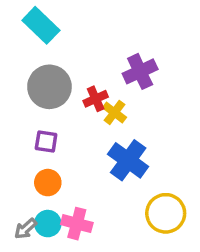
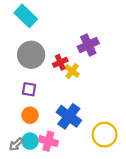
blue cross: (128, 160) -> (69, 116), moved

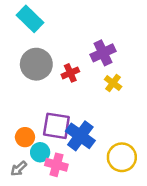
yellow cross: (72, 71) -> (113, 83), moved
purple square: (29, 89) -> (56, 126), moved, size x1.6
orange circle: (30, 115) -> (25, 137), moved
cyan circle: (30, 141) -> (40, 152), moved

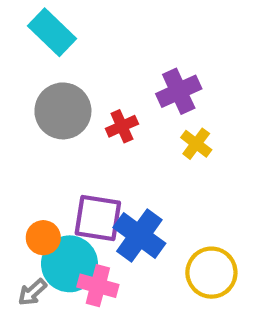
cyan circle: (40, 152) -> (69, 264), size x1.6

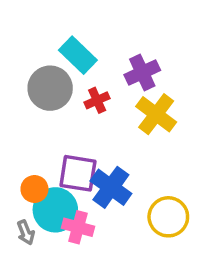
cyan rectangle: (52, 32) -> (78, 55), moved
yellow cross: (196, 144) -> (156, 114), size x1.6
gray arrow: (32, 292) -> (26, 232), turned -70

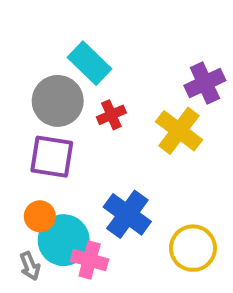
purple cross: (142, 73) -> (205, 83), moved
purple square: (78, 173) -> (52, 157), moved

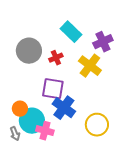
cyan rectangle: (90, 63) -> (71, 32), moved
purple square: (52, 157) -> (53, 89), moved

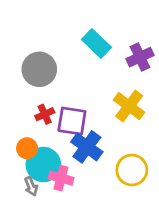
red cross: (56, 58) -> (45, 114), moved
yellow cross: (90, 66) -> (129, 106), moved
gray arrow: (15, 134) -> (31, 186), moved

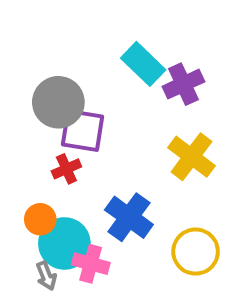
purple cross: (140, 57) -> (183, 84), moved
purple square: (72, 121) -> (83, 131), moved

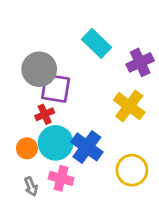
purple cross: (183, 84) -> (140, 62), moved
cyan circle: (64, 243) -> (56, 143), moved

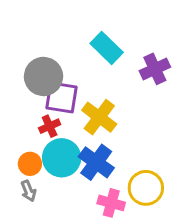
yellow cross: (129, 106) -> (99, 117), moved
pink cross: (61, 178) -> (111, 203), moved
gray arrow: (31, 187) -> (28, 191), moved

